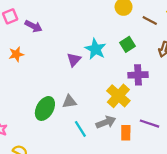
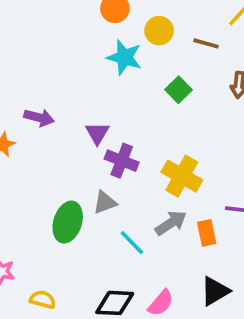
purple arrow: (33, 26) -> (39, 118), moved
cyan star: (95, 49) -> (124, 57), moved
purple cross: (138, 75) -> (122, 161), moved, turned 36

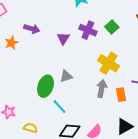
green square: (179, 90) -> (112, 27), moved
purple cross: (122, 161) -> (88, 30), moved
gray arrow: (171, 223) -> (102, 89), turned -48
cyan line: (132, 243) -> (59, 107), moved

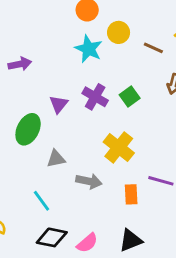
purple arrow: (32, 29) -> (20, 64), moved, turned -35
green ellipse: (46, 86) -> (28, 129), moved
gray arrow: (102, 89) -> (89, 181), moved, turned 84

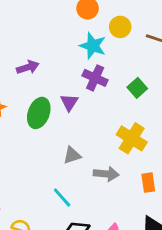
purple cross: (95, 97) -> (95, 78), moved
green ellipse: (28, 129) -> (39, 113), moved

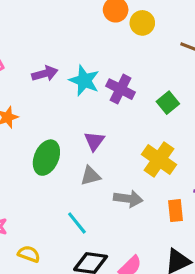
yellow circle: (120, 27) -> (142, 23), moved
cyan star: (93, 46) -> (84, 81), moved
purple triangle: (69, 102) -> (94, 141), moved
green ellipse: (39, 113) -> (46, 158), moved

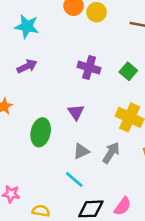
cyan star: (84, 81) -> (27, 26), moved
gray triangle: (90, 176) -> (81, 151), moved
gray arrow: (128, 199) -> (111, 153), turned -55

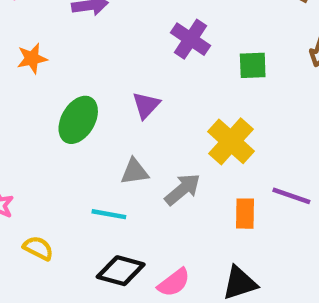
green square: (128, 71) -> (253, 65), turned 30
cyan line: (74, 179) -> (109, 214), turned -48

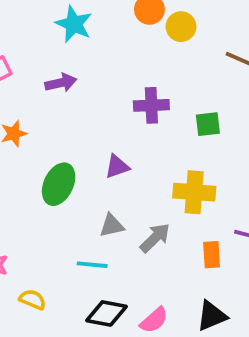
purple cross: (191, 39) -> (151, 105), turned -32
purple triangle: (146, 105) -> (117, 167), turned 32
yellow cross: (231, 141) -> (194, 192), turned -33

